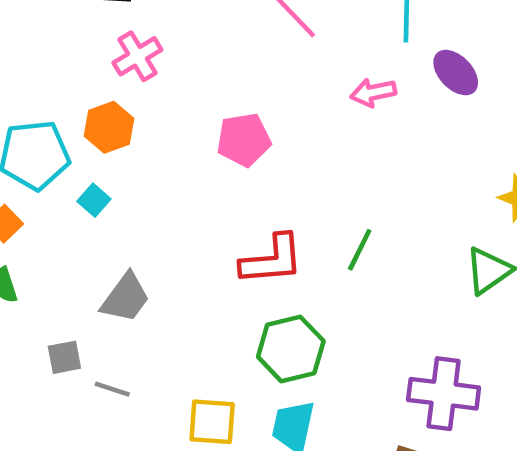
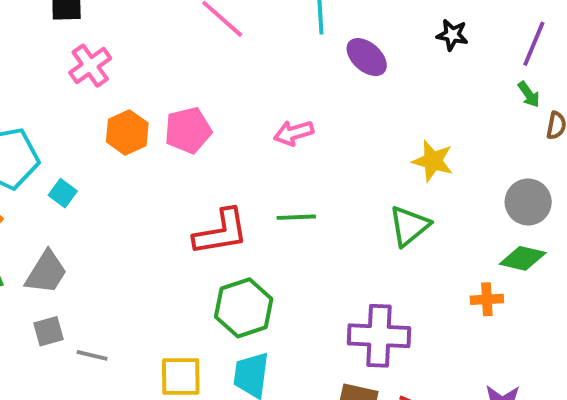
pink arrow: (373, 92) -> (294, 133), moved
orange hexagon: (109, 127) -> (127, 132), moved
green line: (360, 250) -> (296, 217), turned 66
gray trapezoid: (125, 298) -> (46, 272), moved

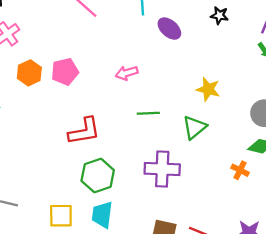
green line: (296, 217) -> (148, 113), moved
orange cross: (487, 299) -> (240, 170), turned 30
purple cross: (379, 336) -> (162, 169), moved

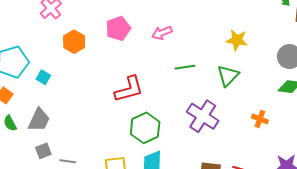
pink pentagon: (65, 72) -> (118, 28), moved
purple cross: (162, 169) -> (203, 116), turned 36
orange cross: (240, 170) -> (260, 119), moved

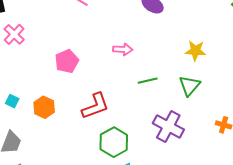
pink pentagon: (118, 28) -> (67, 61), moved
pink arrow: (162, 33) -> (123, 49), turned -150
orange hexagon: (74, 42) -> (44, 107), moved

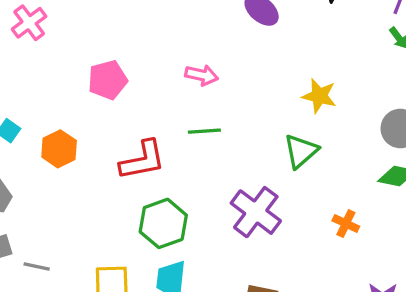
green line: (148, 81) -> (204, 131), moved

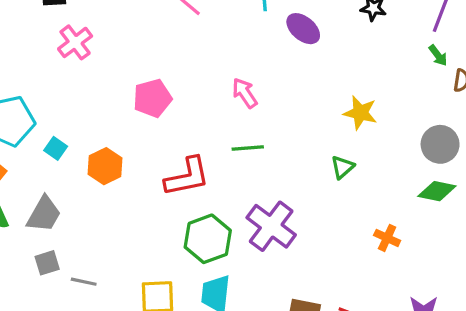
pink arrow: (202, 75) -> (245, 93), turned -136
green triangle: (301, 151) -> (342, 167), size x0.7
purple cross: (256, 212) -> (271, 226), moved

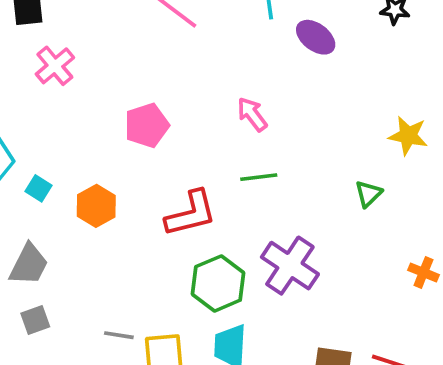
yellow star: (360, 113) -> (408, 136), moved
gray line: (84, 282) -> (119, 335), moved

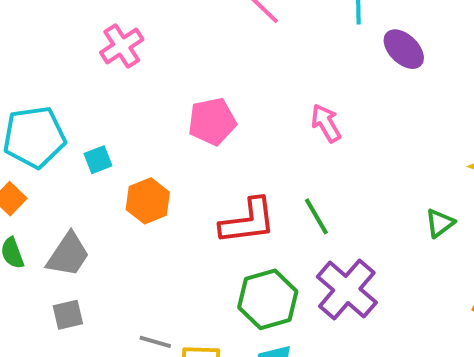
green line: (259, 177) -> (316, 216), moved, turned 60
cyan square: (39, 188) -> (98, 160), moved, turned 30

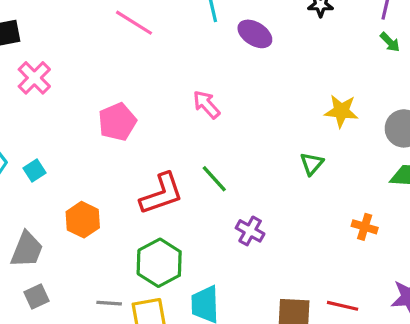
orange hexagon: (148, 201) -> (83, 220), moved
purple cross: (347, 290) -> (250, 231), size x0.6
green hexagon: (268, 299) -> (159, 263), moved

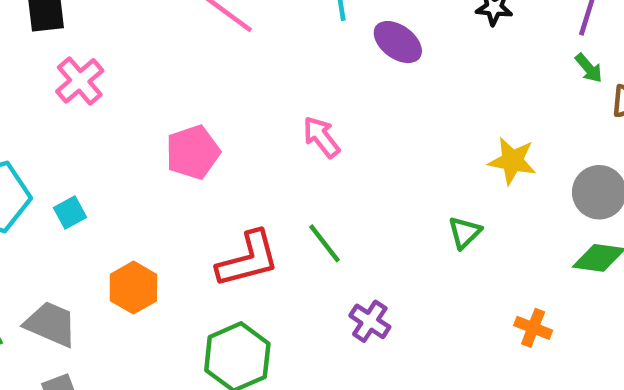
gray trapezoid: (27, 250) -> (51, 324), turned -93

